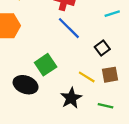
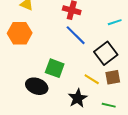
black square: (102, 48) -> (106, 53), size x1.6
green square: (46, 65) -> (55, 68), turned -36

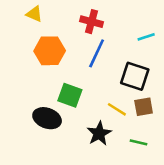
orange hexagon: (20, 33) -> (50, 51), moved
blue line: (76, 35) -> (97, 53), turned 70
black square: (106, 53) -> (135, 76), turned -35

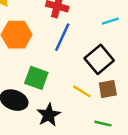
black square: (135, 76) -> (99, 59), turned 32
black star: (99, 133) -> (49, 115), moved

